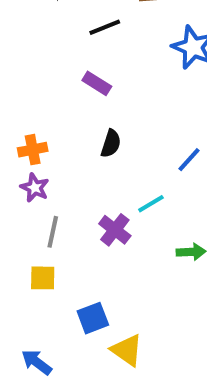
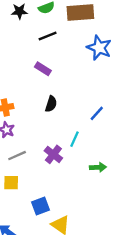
cyan line: (151, 204) -> (75, 139), turned -35
gray line: (53, 232) -> (17, 156), turned 54

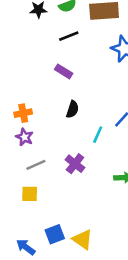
cyan line: (75, 139) -> (98, 135), moved
blue square: (41, 206) -> (55, 234), moved

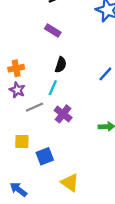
cyan line: (98, 135) -> (53, 88), moved
gray line: (36, 165) -> (34, 107), moved
blue square: (55, 234) -> (45, 156), moved

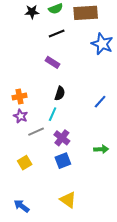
yellow square: (22, 141) -> (25, 163), turned -32
blue square: (45, 156) -> (63, 161), moved

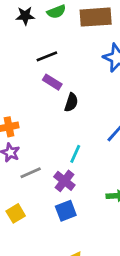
black line: (57, 34) -> (47, 56), moved
black semicircle: (60, 93) -> (71, 102), moved
cyan line: (53, 114) -> (75, 154), moved

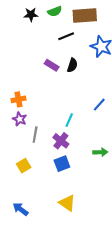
black line: (47, 56) -> (66, 36), moved
black semicircle: (71, 102) -> (72, 65), moved
gray line: (31, 173) -> (35, 135), turned -56

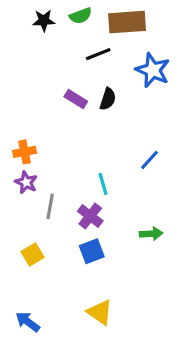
cyan line: (69, 120) -> (103, 184), turned -40

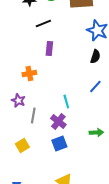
black line: (98, 54) -> (43, 24), moved
purple rectangle: (76, 99) -> (49, 48), turned 64
black semicircle: (108, 99) -> (95, 56), moved
orange cross: (25, 152) -> (29, 74), moved

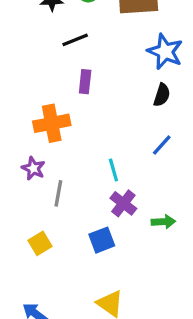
orange cross: (29, 74) -> (52, 123), size x1.5
purple cross: (58, 122) -> (123, 203), moved

